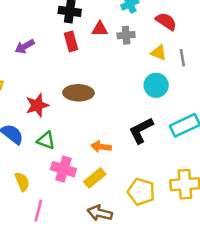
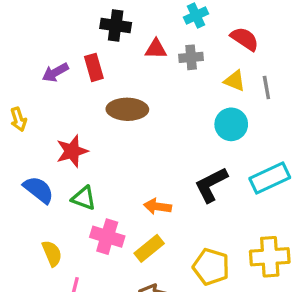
red rectangle: (71, 41) -> (94, 67), moved
brown ellipse: (78, 93) -> (127, 109), moved

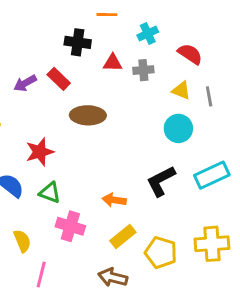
red rectangle: (94, 67) -> (59, 79), turned -30
yellow rectangle: (149, 248) -> (123, 236), moved

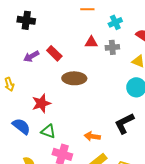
black cross: (78, 42) -> (26, 20), moved

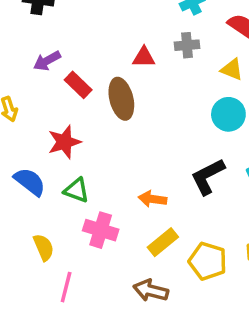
red triangle: (91, 42) -> (144, 57), moved
red rectangle: (54, 53) -> (78, 85), moved
brown ellipse: (74, 78) -> (121, 99), turned 75

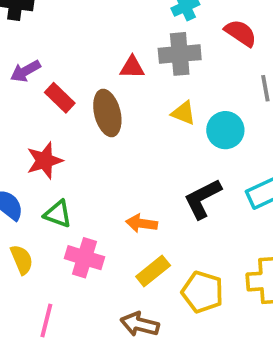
gray cross: (187, 45) -> (180, 54), size x1.5
yellow triangle: (232, 69) -> (183, 113), moved
yellow semicircle: (44, 247) -> (22, 260), moved

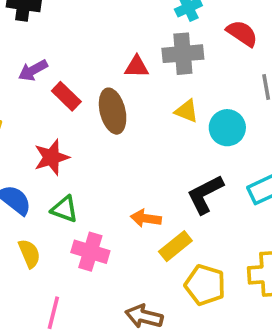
yellow rectangle: (153, 271) -> (175, 246), moved

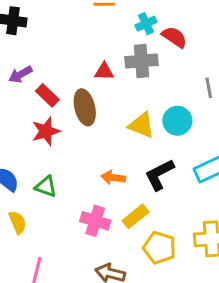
red semicircle: (242, 33) -> (174, 37), moved
yellow triangle: (187, 111) -> (142, 125), moved, size x1.4
red star: (52, 157) -> (46, 131), moved
orange arrow: (146, 218) -> (113, 178), moved
pink cross: (90, 252) -> (95, 221), moved

